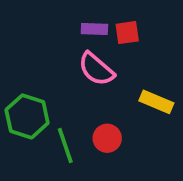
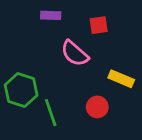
purple rectangle: (94, 29) -> (51, 15), moved
red circle: (107, 138) -> (97, 107), moved

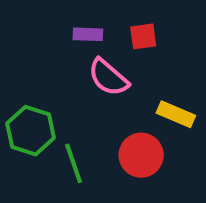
purple rectangle: (51, 15) -> (88, 34), moved
red circle: (97, 107) -> (141, 155), size x1.4

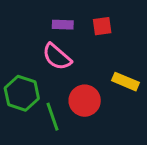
pink semicircle: (108, 77) -> (57, 57), moved
red circle: (141, 155) -> (85, 101), moved

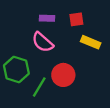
yellow rectangle: (125, 82) -> (91, 42), moved
green line: (52, 117) -> (39, 87), turned 50

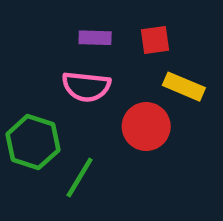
pink semicircle: (43, 42) -> (86, 87), turned -35
red circle: (63, 75) -> (146, 127), moved

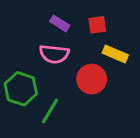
purple rectangle: (95, 38) -> (60, 23), turned 30

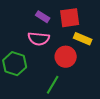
red square: (97, 25) -> (70, 18), size x1.5
green line: (50, 111) -> (53, 85), moved

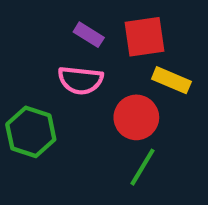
green line: (53, 85) -> (142, 167), moved

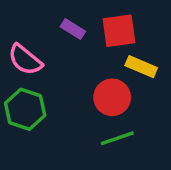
pink semicircle: (80, 80) -> (25, 60), moved, turned 33
green line: (142, 167) -> (117, 138), turned 40

